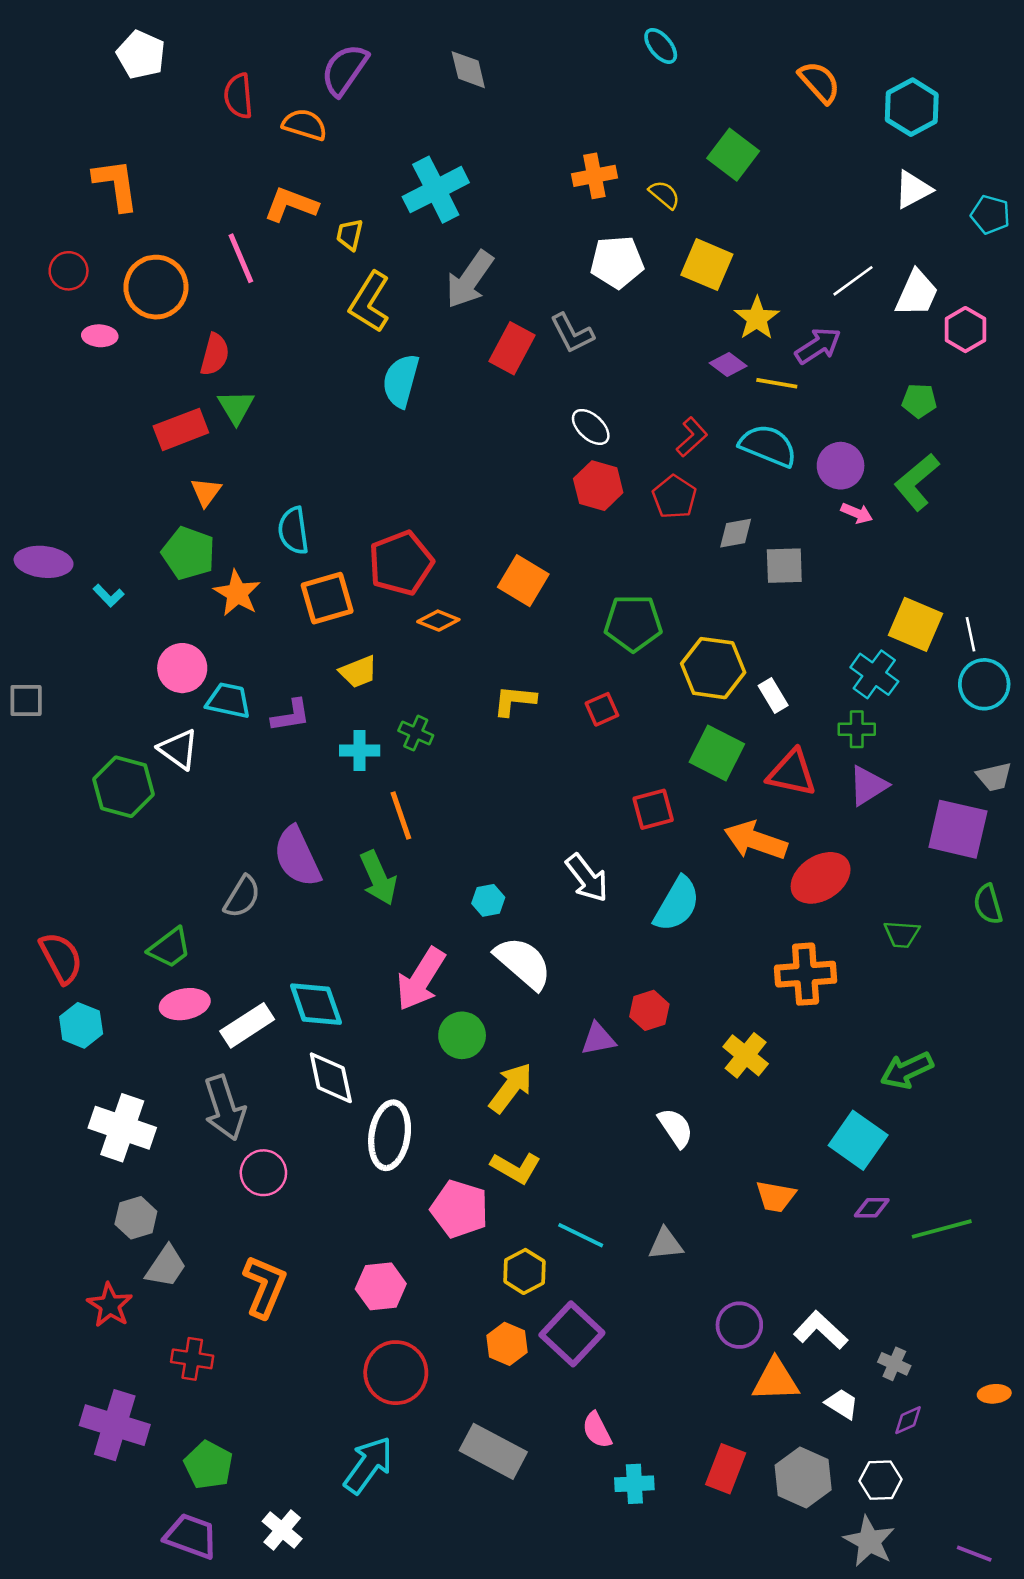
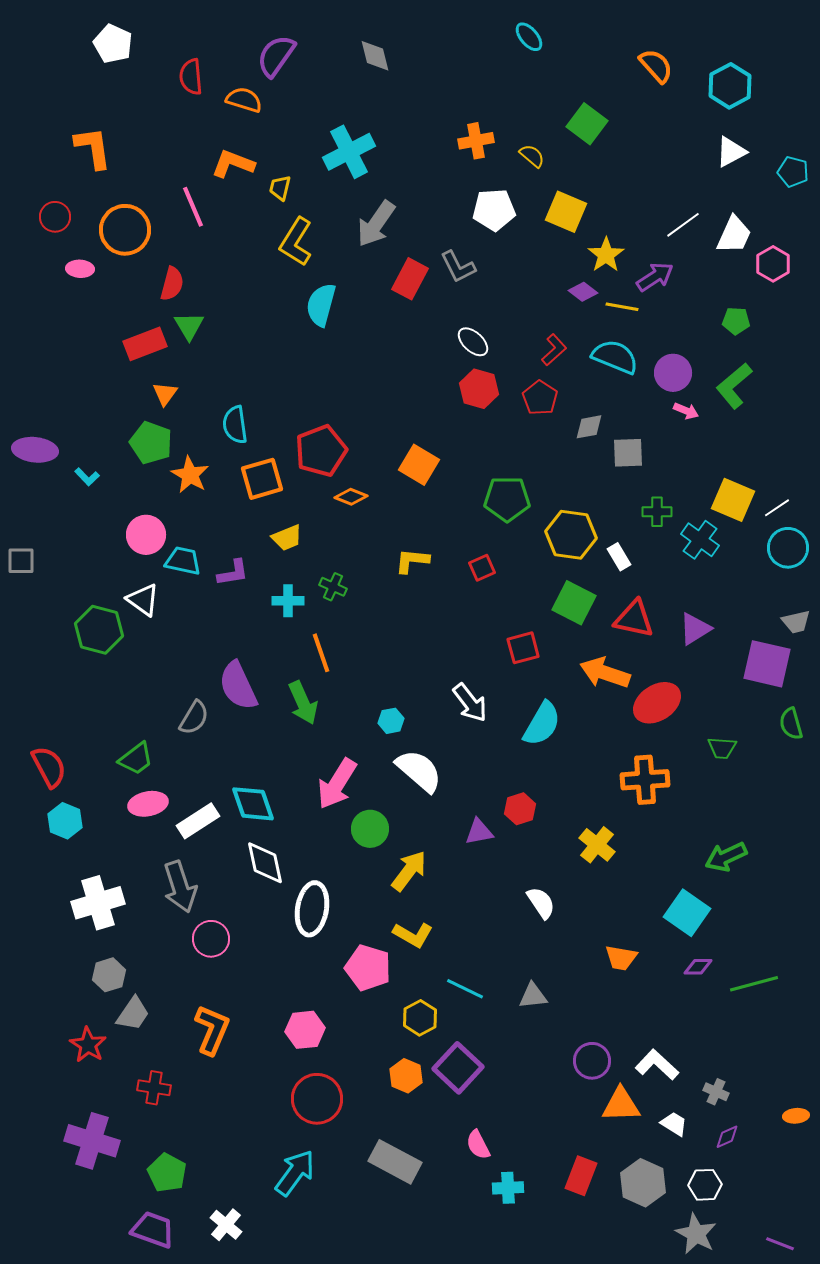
white line: (970, 634) -> (777, 508), turned 68
green cross: (857, 729) -> (657, 512), moved
white cross: (122, 1128) -> (98, 903), turned -36

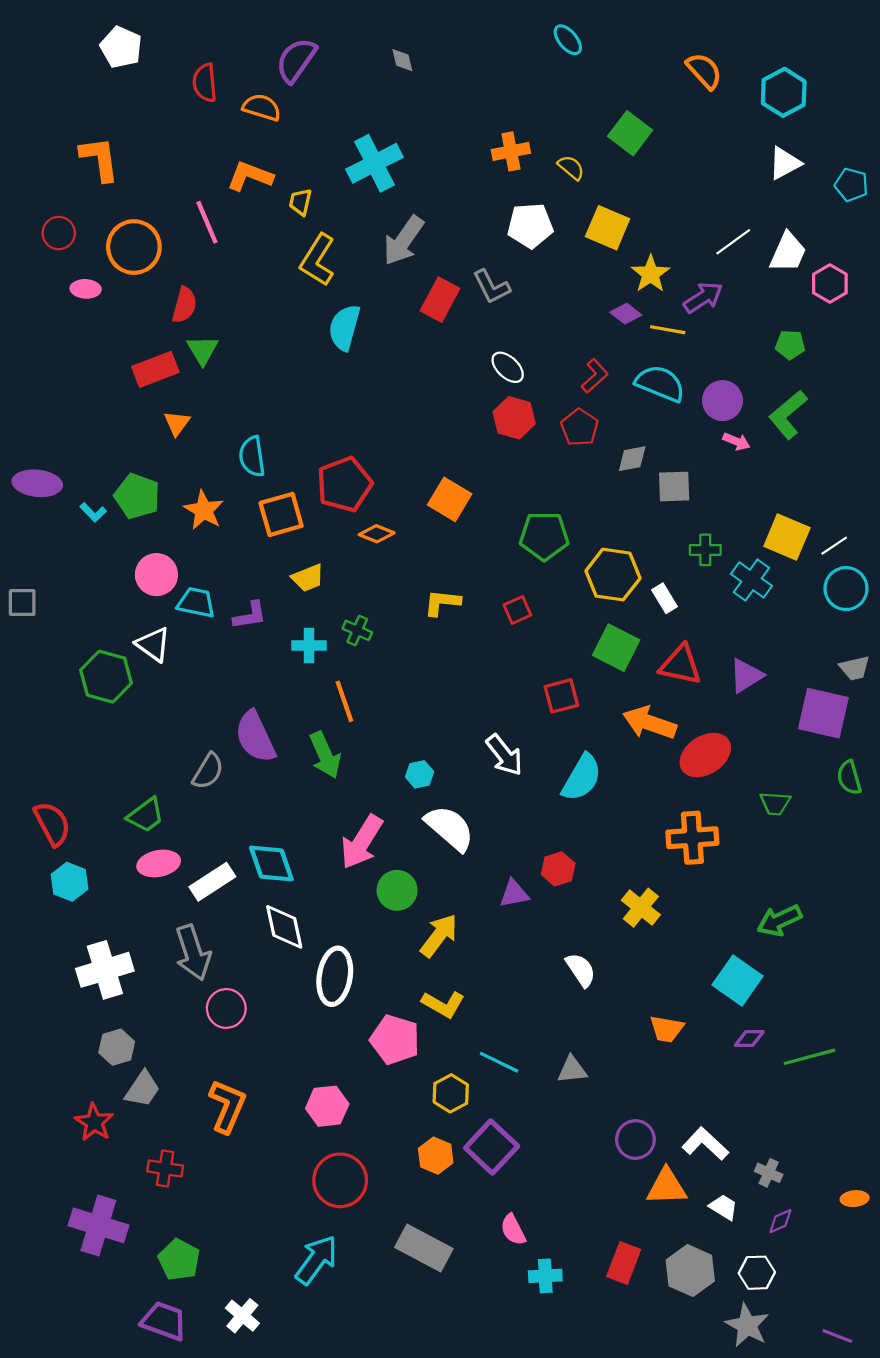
gray diamond: (375, 56) -> (402, 60), size x0.7
green pentagon: (151, 443) -> (137, 496), moved

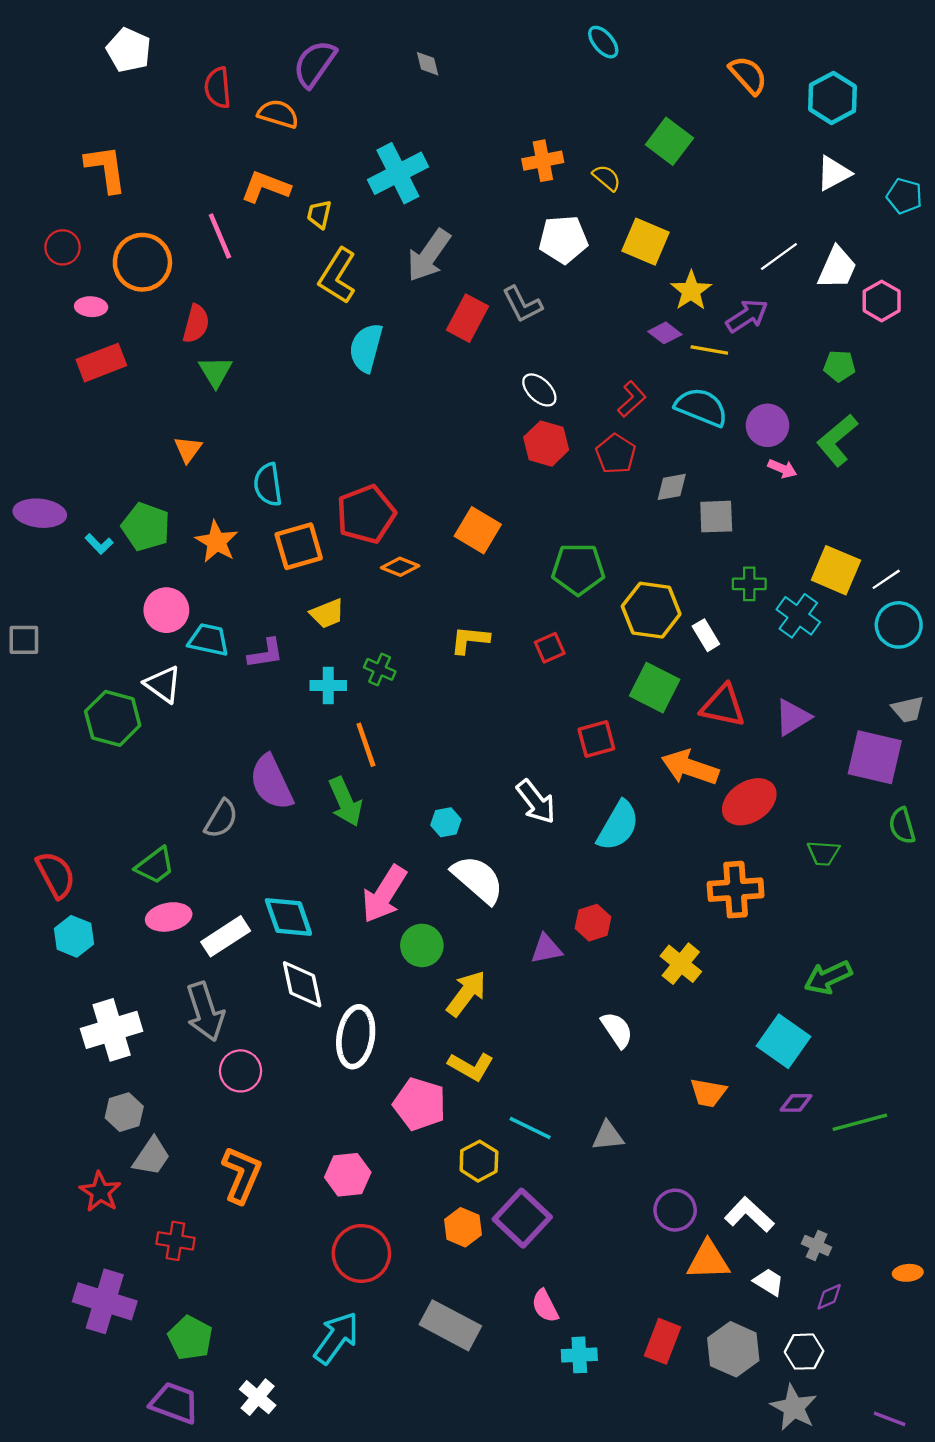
red rectangle: (155, 369) -> (101, 363), moved

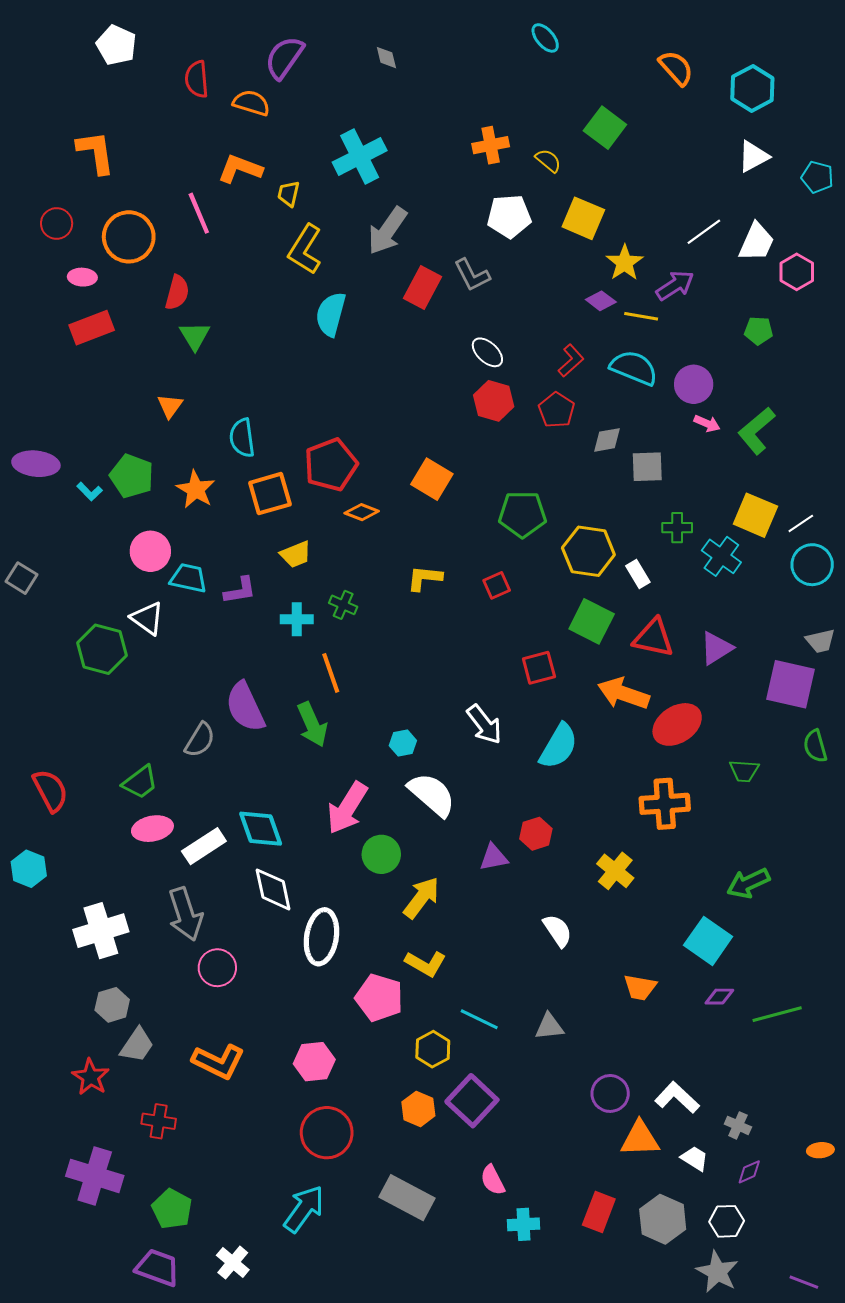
green L-shape: (837, 440) -> (756, 431), moved
gray square: (24, 640) -> (22, 578), turned 32
cyan hexagon: (74, 936) -> (29, 869), moved
orange L-shape: (242, 1175) -> (218, 1062), turned 93

